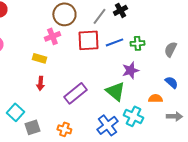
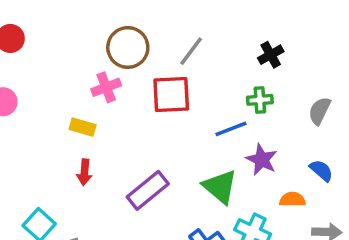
black cross: (120, 10) -> (271, 55), moved
blue line: (114, 42) -> (231, 129), moved
purple star: (130, 70) -> (262, 160), moved, turned -30

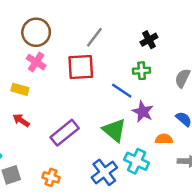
brown circle: (128, 47) -> (36, 32), moved
pink cross: (106, 87) -> (36, 62), turned -36
blue line: (231, 129) -> (122, 91), turned 55
red arrow: (84, 172) -> (21, 120), turned 119

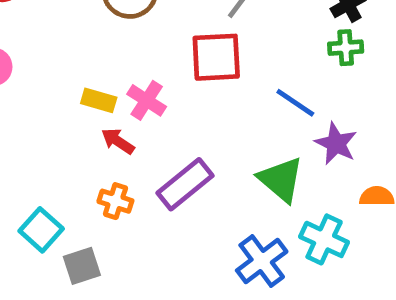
pink cross: (36, 62) -> (147, 100), moved
green cross: (142, 71) -> (346, 48), moved
red arrow: (21, 120) -> (118, 141), moved
orange cross: (51, 177) -> (115, 201), moved

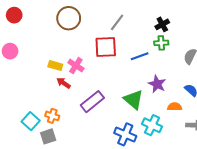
blue line: (295, 103) -> (140, 56), moved, turned -54
orange cross: (115, 201) -> (52, 116), moved
blue cross: (262, 261) -> (125, 134), turned -30

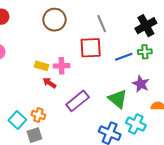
gray line: (117, 22) -> (102, 24), turned -60
black cross: (162, 24) -> (146, 26), size x1.5
green cross: (161, 43) -> (145, 52), moved
pink cross: (76, 66) -> (62, 66), turned -35

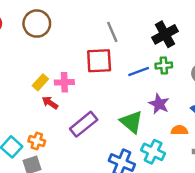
brown circle: (54, 20) -> (37, 24), moved
yellow rectangle: (41, 66) -> (40, 82), turned -64

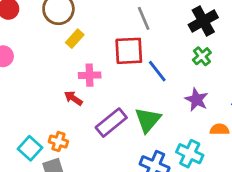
green cross: (164, 65) -> (202, 56), turned -35
blue line: (139, 71) -> (157, 71), moved, turned 72
yellow rectangle: (40, 82) -> (75, 39), moved
green triangle: (131, 122) -> (148, 120), moved, turned 30

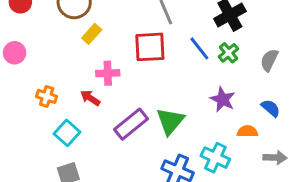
blue line: (157, 71) -> (199, 48), moved
orange cross: (58, 142) -> (47, 96), moved
cyan square: (30, 148) -> (67, 133), moved

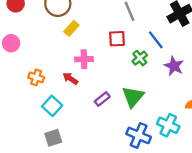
red square: (150, 47) -> (117, 39), size x0.7
green cross: (228, 53) -> (140, 58), moved
purple star: (223, 99) -> (174, 66), moved
purple rectangle: (131, 124) -> (102, 99), size x0.6

